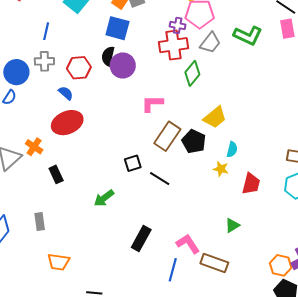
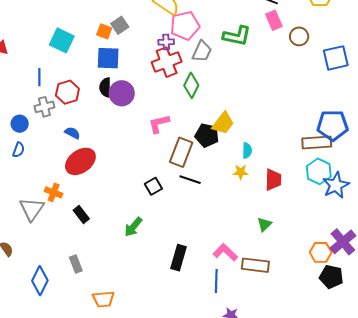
red hexagon: (79, 68) -> (67, 92), moved
blue circle: (16, 72) -> (20, 124), size x0.7
black pentagon: (194, 141) -> (207, 135), moved
black line: (160, 179) -> (190, 180), moved

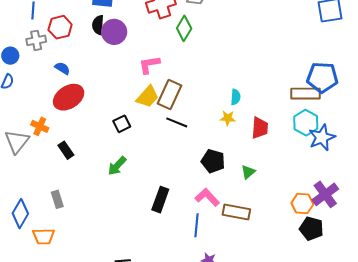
yellow trapezoid: (223, 123) -> (148, 97), moved
black pentagon: (207, 135) -> (213, 161), moved
black square: (153, 186) -> (122, 124), moved
orange trapezoid: (103, 299) -> (44, 236), moved

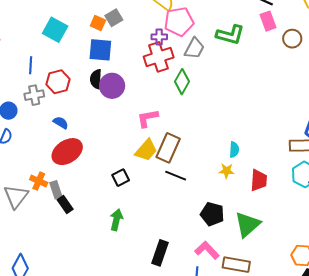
green arrow: (117, 166) -> (116, 220), turned 150
green triangle: (248, 172) -> (247, 224), size x1.8
gray rectangle: (57, 199) -> (56, 190), moved

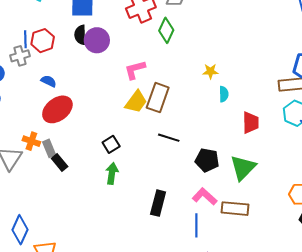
blue line: (31, 65) -> (25, 39), moved
yellow star: (227, 171) -> (210, 71), moved
black line: (176, 176) -> (169, 138), moved
black square: (121, 178) -> (111, 144), moved

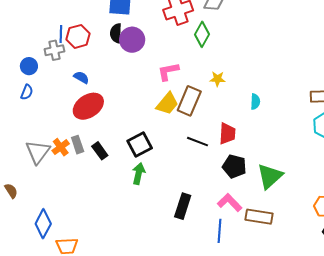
yellow star: (210, 71) -> (217, 79), moved
red trapezoid: (251, 123) -> (227, 134), moved
orange cross: (31, 141) -> (61, 147), moved, turned 30
black square: (111, 144) -> (140, 144), size x1.4
black rectangle: (60, 162) -> (100, 151), moved

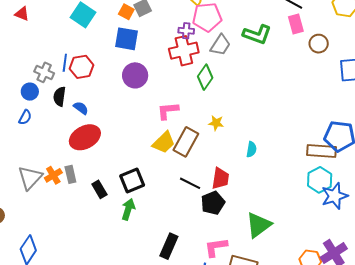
black semicircle: (116, 33) -> (60, 97), moved
gray cross: (54, 50) -> (44, 72), moved, turned 30
black rectangle: (100, 151) -> (99, 189), moved
black pentagon: (234, 166) -> (213, 203), moved, turned 30
pink L-shape: (230, 203) -> (216, 247), turned -60

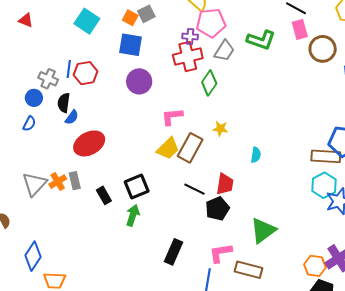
brown circle: (319, 44) -> (323, 49), size x1.4
blue semicircle: (81, 108) -> (72, 117), moved, turned 91

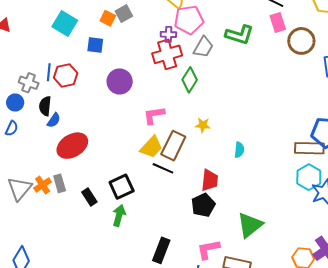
blue square: (130, 45) -> (95, 45), moved, size x0.7
black line: (195, 189) -> (163, 168), moved

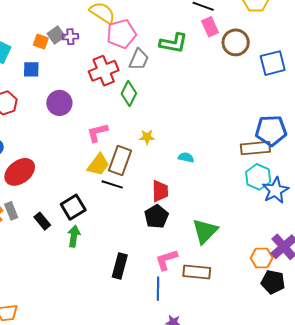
purple cross: (168, 34) -> (70, 37), moved
cyan semicircle: (239, 150) -> (186, 157), turned -77

